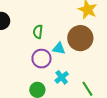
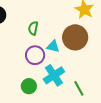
cyan cross: (62, 77) -> (54, 75), size x1.5

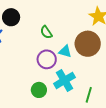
green semicircle: (33, 28) -> (46, 32), turned -48
green line: (79, 88) -> (89, 95), turned 42

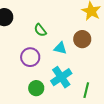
brown circle: (88, 44) -> (82, 39), size x0.7
purple circle: (47, 59) -> (30, 57), moved

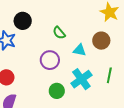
green line: (86, 90) -> (109, 75), moved

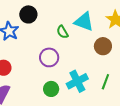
cyan triangle: (80, 50) -> (84, 22), moved, size x1.5

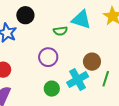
green semicircle: (62, 32) -> (60, 31), turned -64
brown circle: (103, 46) -> (92, 62), moved

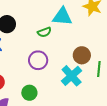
green circle: (52, 89) -> (29, 93), moved

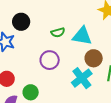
cyan triangle: (62, 17) -> (82, 36), moved
green circle: (29, 93) -> (31, 92), moved

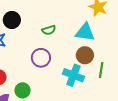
cyan triangle: (82, 36) -> (85, 32), moved
cyan cross: (82, 78) -> (73, 75), turned -30

